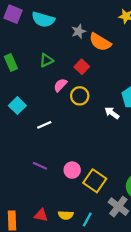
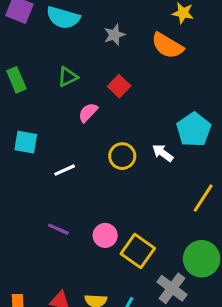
orange semicircle: (100, 42) -> (167, 46), moved
yellow circle: (80, 96) -> (122, 156), moved
cyan square: (17, 106) -> (26, 142), turned -35

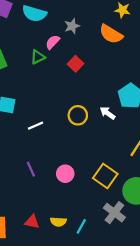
pink semicircle: (88, 113) -> (53, 42), moved
purple line: (58, 229) -> (31, 169), turned 42
yellow square: (138, 251) -> (105, 176), moved

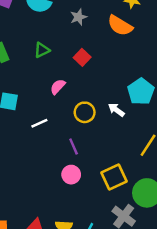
pink semicircle: (53, 42) -> (58, 87), moved
purple line: (31, 169) -> (74, 146), moved
yellow square: (105, 176) -> (114, 177), turned 30

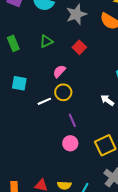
gray star: (78, 17) -> (76, 14), size x1.5
white arrow: (116, 110) -> (107, 100), moved
yellow circle: (85, 112) -> (63, 92), moved

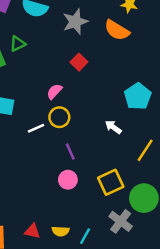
green triangle: (46, 41) -> (18, 44), moved

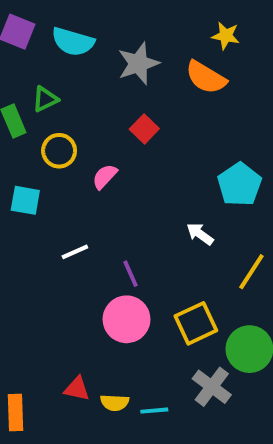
yellow circle: (59, 117) -> (59, 151), moved
white line: (36, 128) -> (75, 252), moved
pink circle: (68, 180) -> (127, 319), size x1.5
red triangle: (32, 231) -> (77, 389), moved
cyan line: (85, 236) -> (154, 411), turned 56

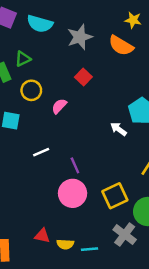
white arrow: (200, 234) -> (119, 129), moved

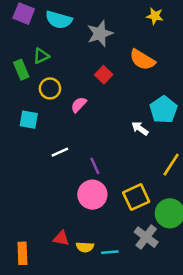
orange semicircle: (121, 46) -> (142, 60), moved

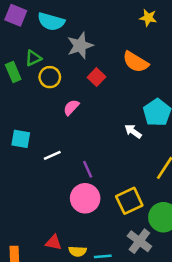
gray star: (100, 34) -> (80, 46), moved
yellow circle: (50, 88) -> (50, 77), moved
cyan square: (29, 120) -> (21, 139), moved

